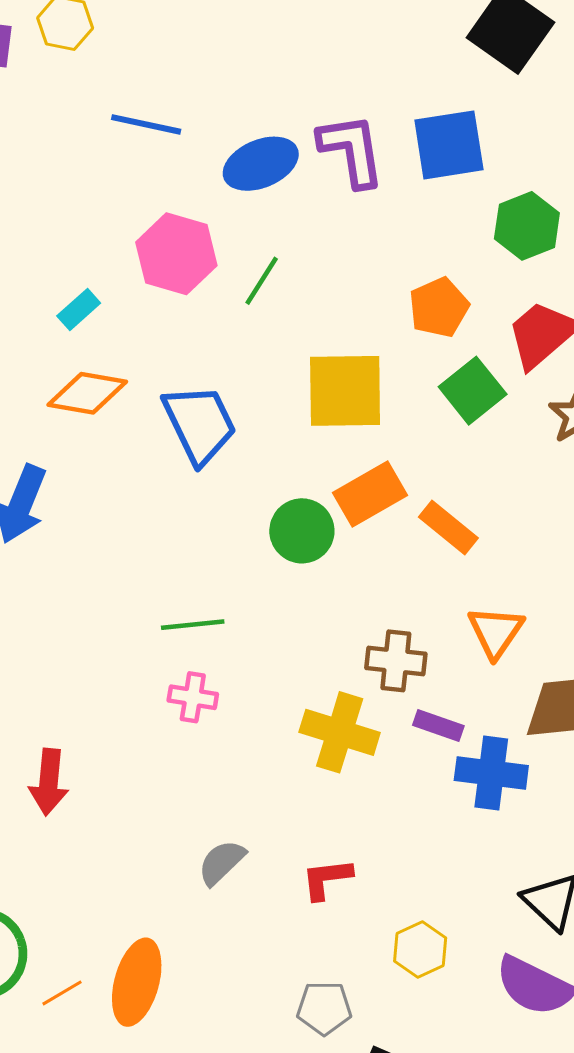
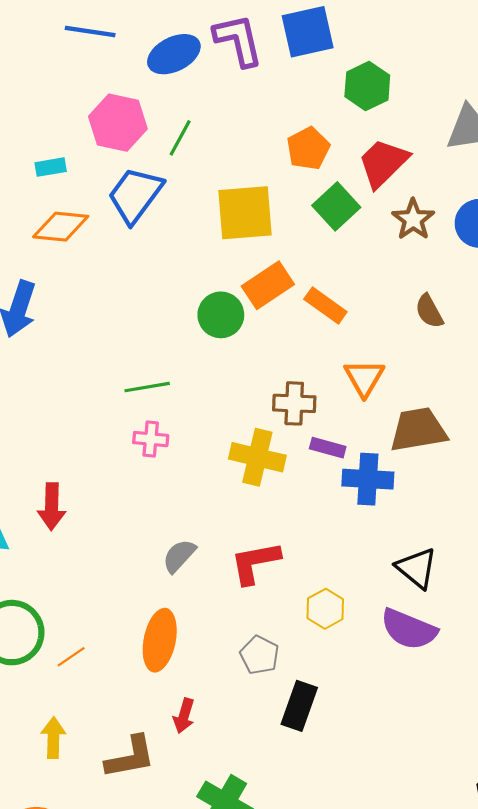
cyan rectangle: (79, 309) -> (51, 167), turned 36
blue trapezoid: (200, 424) -> (135, 195), moved, turned -114
red L-shape: (327, 879) -> (255, 563), size x1.4
orange ellipse: (137, 982) -> (160, 640), moved
gray pentagon: (324, 1008) -> (259, 655), turned 30

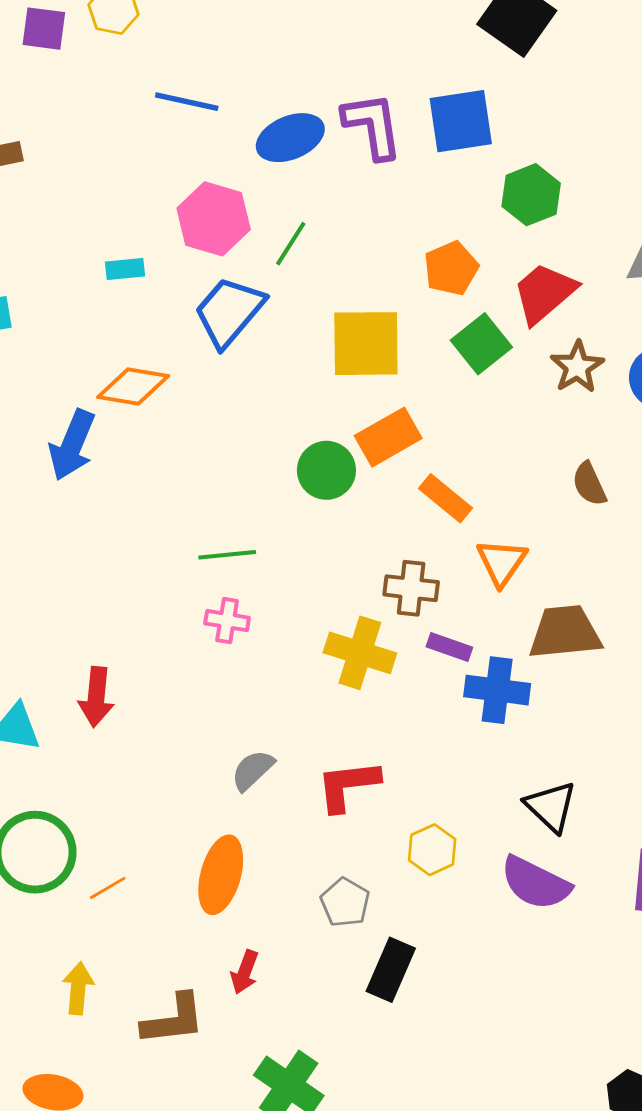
orange diamond: (61, 227) -> (133, 386), moved
orange rectangle: (325, 305) -> (445, 498), moved

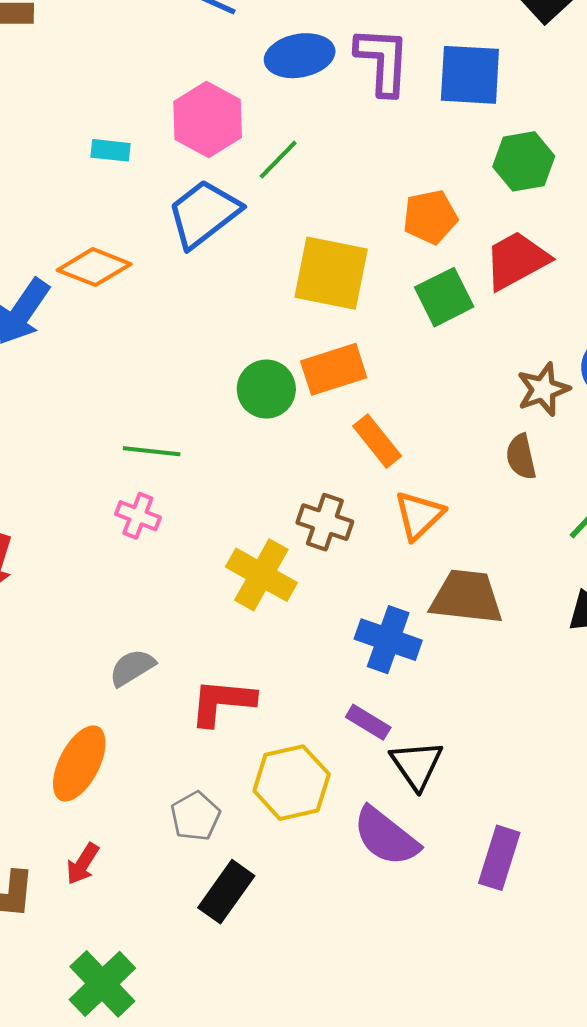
brown star: (577, 367) -> (543, 389), moved
purple rectangle: (449, 647) -> (368, 722), moved
yellow hexagon: (432, 850) -> (292, 783), size x1.5

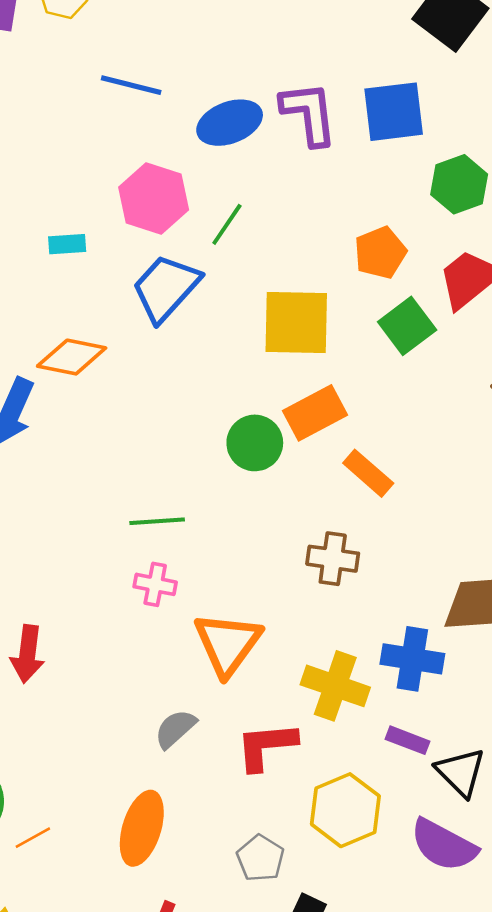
orange triangle: (419, 515) -> (228, 644), moved, size x1.4
yellow cross: (261, 575) -> (335, 686), moved

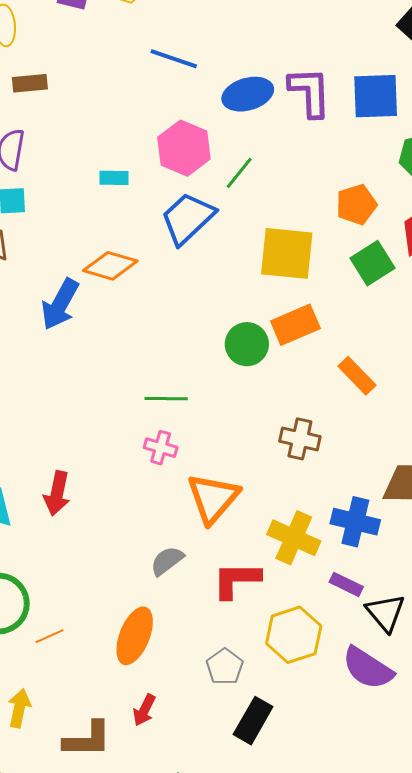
orange rectangle: (368, 473) -> (357, 376), moved

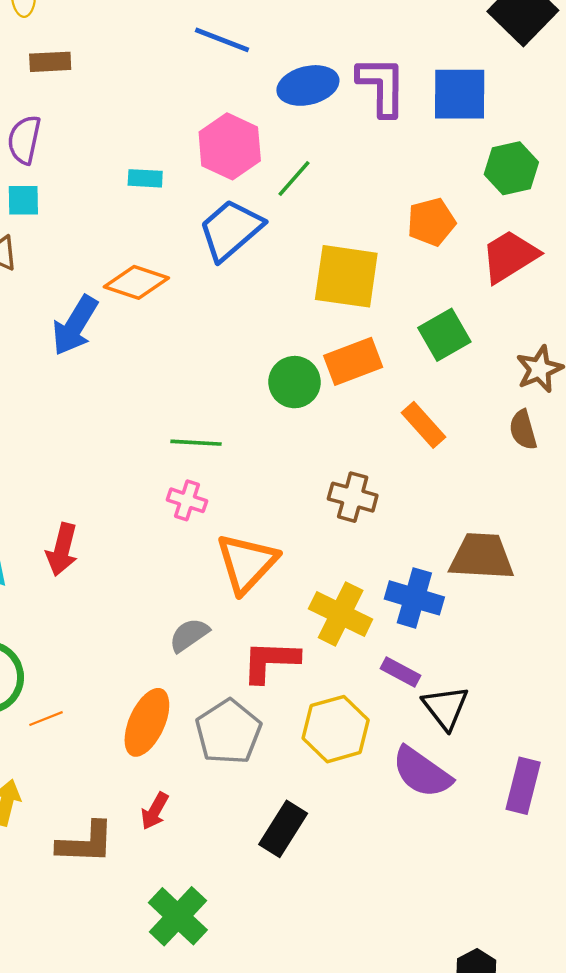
green square: (372, 263) -> (444, 335), moved
gray pentagon: (225, 667) -> (228, 732), moved, size x1.5

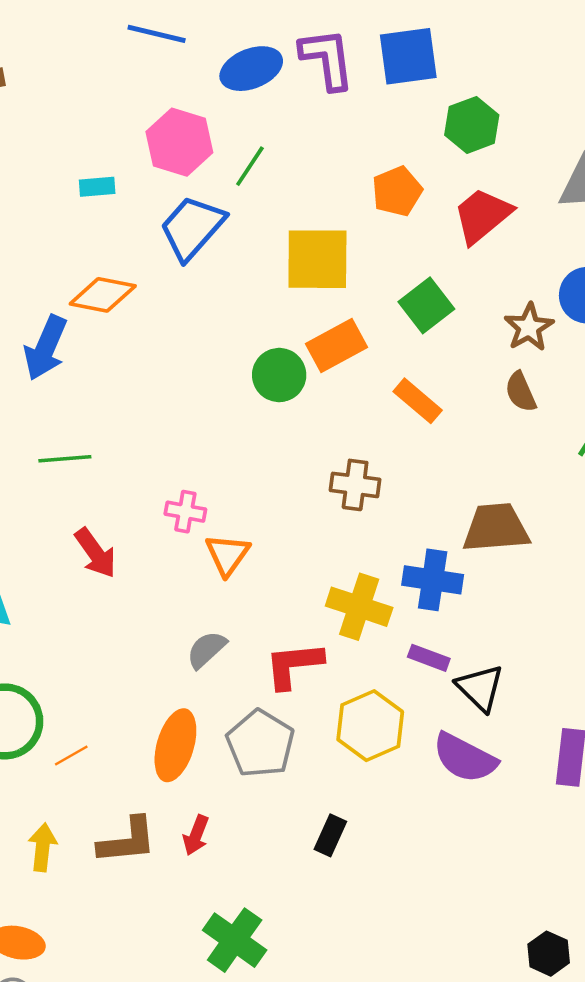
green line: (196, 443) -> (65, 459), moved
red arrow: (62, 549) -> (96, 553), moved, turned -42
orange triangle: (247, 563) -> (228, 555), moved, size x0.7
black rectangle: (283, 829) -> (330, 835), size x0.7
brown L-shape: (86, 843) -> (127, 841), moved

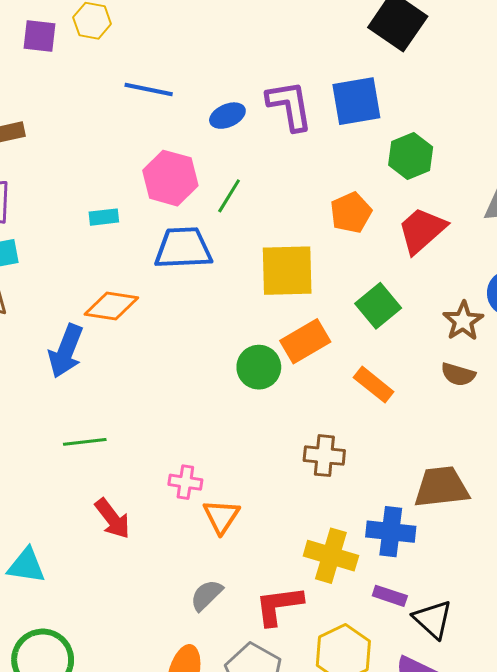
blue ellipse: (251, 69) -> (227, 116), size x0.7
blue trapezoid: (192, 228) -> (183, 248), turned 48
brown semicircle: (521, 392) -> (458, 374), turned -48

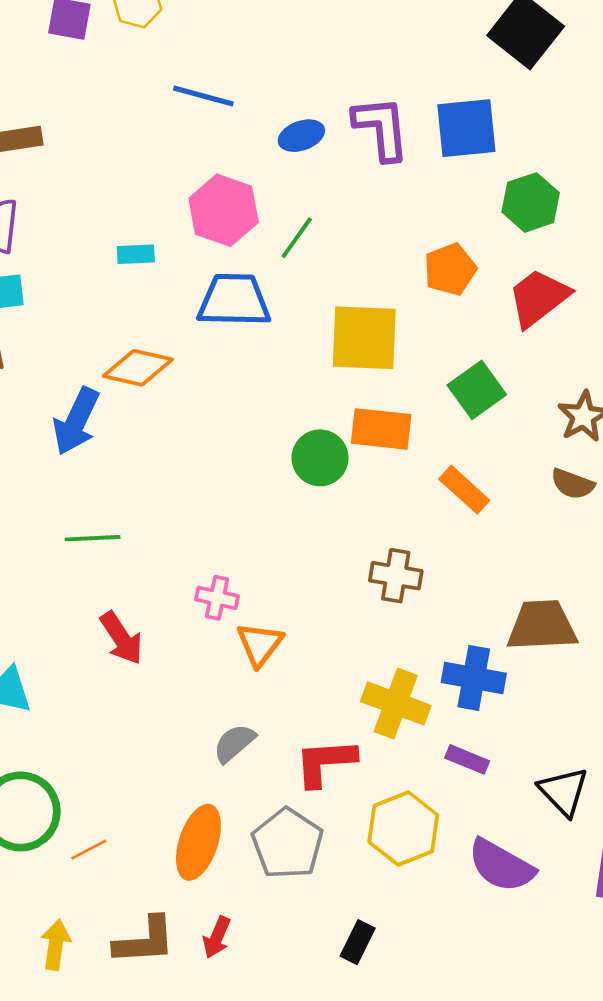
orange rectangle: (305, 341) -> (381, 429), turned 33
black triangle: (433, 619) -> (564, 791), moved

